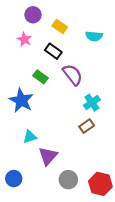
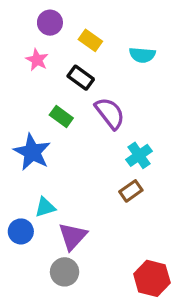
blue circle: (14, 179) -> (21, 231), moved
gray circle: (68, 180) -> (65, 272), moved

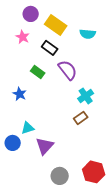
yellow rectangle: (90, 40) -> (56, 25), size x1.5
blue star: (32, 152) -> (20, 94), size x0.6
gray circle: (65, 272) -> (60, 176), moved

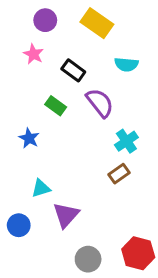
yellow rectangle: (56, 25) -> (97, 23), moved
cyan semicircle: (88, 34) -> (126, 64), moved
blue circle: (13, 143) -> (19, 225), moved

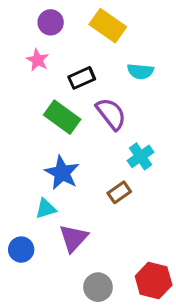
black rectangle: (73, 70) -> (82, 78), turned -60
green rectangle: (56, 106) -> (62, 117), size x1.5
blue star: (29, 138) -> (62, 173), moved, size x1.5
brown rectangle: (119, 174) -> (119, 192), moved

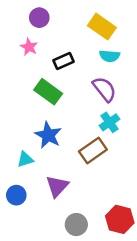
yellow rectangle: (108, 26) -> (102, 27), moved
purple semicircle: (111, 114) -> (104, 89), moved
brown rectangle: (119, 192) -> (93, 150), size x1.5
cyan triangle: (46, 209) -> (25, 159), moved

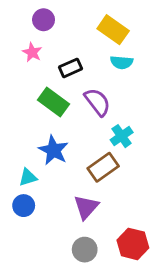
purple semicircle: (104, 89) -> (97, 102), moved
purple triangle: (57, 186) -> (86, 207), moved
blue circle: (16, 195) -> (24, 206), moved

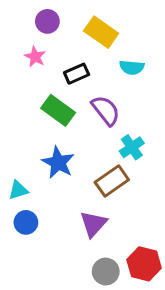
yellow rectangle: (113, 30) -> (101, 32), moved
cyan triangle: (28, 177) -> (18, 190), moved
gray circle: (85, 250) -> (106, 272), moved

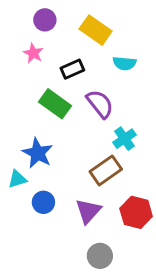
blue star: (58, 163) -> (38, 153), moved
blue circle: (26, 222) -> (43, 202), moved
red hexagon: (144, 264) -> (136, 212), moved

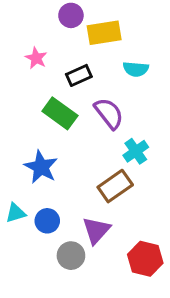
purple circle: (45, 20) -> (71, 15), moved
yellow rectangle: (96, 30) -> (104, 33), turned -44
cyan triangle: (17, 179) -> (16, 213), moved
red hexagon: (136, 212) -> (145, 259), moved
gray circle: (100, 256) -> (71, 256), moved

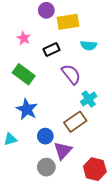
green rectangle: (60, 113) -> (24, 74), moved
blue circle: (47, 221) -> (45, 136), moved

